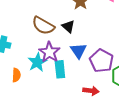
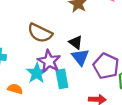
black triangle: (68, 26) -> (76, 42), moved
orange semicircle: (16, 75) -> (15, 89), turned -72

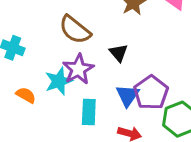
blue triangle: (80, 57) -> (128, 95), moved
cyan rectangle: (62, 79) -> (89, 112), moved

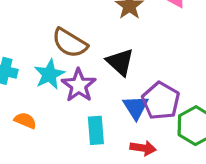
black triangle: (119, 53) -> (120, 62), size x1.4
cyan star: (59, 81) -> (49, 74), moved

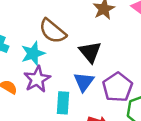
purple star: (79, 85) -> (37, 79), moved
blue triangle: (136, 107) -> (84, 82), moved

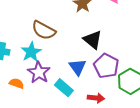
black triangle: (90, 52) -> (93, 40), moved
cyan rectangle: (63, 103) -> (64, 88), turned -42

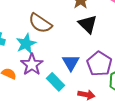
black triangle: (93, 40) -> (88, 24), moved

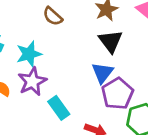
brown semicircle: (40, 23) -> (53, 16), moved, size x0.7
blue triangle: (71, 62) -> (102, 73), moved

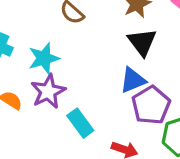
blue triangle: (102, 73) -> (133, 80), turned 30

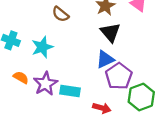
purple star: (48, 91) -> (45, 84), moved
cyan rectangle: (80, 123) -> (70, 91), turned -42

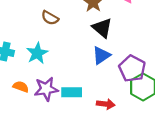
purple pentagon: (119, 76) -> (132, 69), moved
purple star: (45, 84) -> (46, 89), turned 30

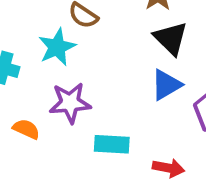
cyan star: (37, 53) -> (57, 47), moved
purple star: (46, 89) -> (70, 103), moved

